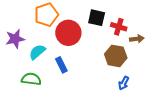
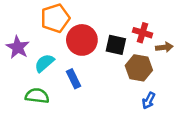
black square: (97, 18) -> (116, 45), moved
purple star: (15, 39) -> (18, 47), turned -30

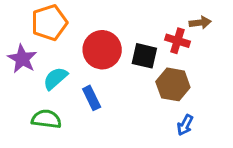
orange pentagon: (55, 18) -> (49, 23), moved
brown arrow: (164, 47) -> (200, 23), moved

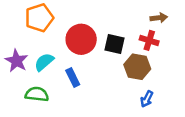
red cross: (177, 41) -> (149, 40), moved
purple star: (22, 59) -> (17, 61), moved

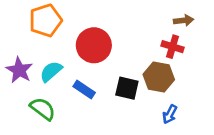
black square: (115, 44) -> (127, 88), moved
blue rectangle: (73, 78) -> (84, 89), turned -30
green semicircle: (37, 94) -> (43, 109), turned 30

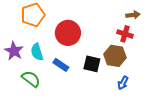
cyan semicircle: (51, 72) -> (37, 52), turned -66

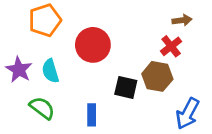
red cross: (125, 34) -> (171, 46), turned 35
blue rectangle: (61, 65) -> (92, 115), moved, turned 56
blue arrow: (123, 83) -> (188, 113), moved, size x1.6

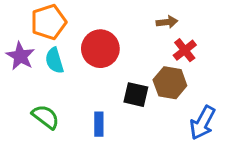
brown arrow: (182, 20) -> (167, 22), moved
purple star: (19, 70) -> (20, 56), moved
cyan semicircle: (50, 71) -> (54, 61), moved

